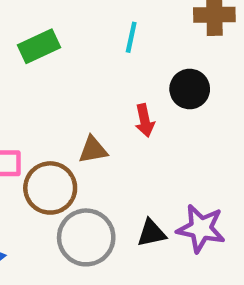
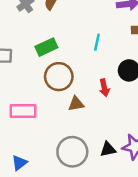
brown circle: (50, 188) -> (59, 77), moved

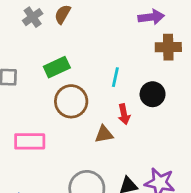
cyan line: (97, 42) -> (115, 77), moved
brown triangle: (76, 104) -> (104, 134), moved

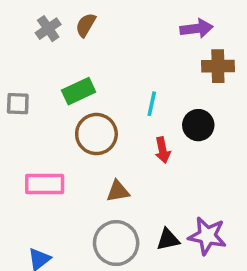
brown triangle: (104, 134) -> (118, 191), moved

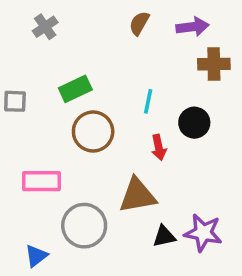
brown semicircle: (86, 25) -> (139, 23), moved
brown triangle: (118, 191) -> (137, 195), moved, size x1.6
gray circle: (116, 243) -> (84, 226), moved

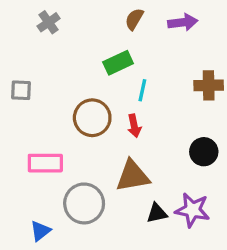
brown cross: (214, 64) -> (209, 85), moved
green rectangle: (75, 89) -> (118, 63), moved
black circle: (194, 123) -> (204, 152), moved
red arrow: (159, 147) -> (134, 126), moved

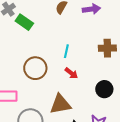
green rectangle: (118, 63) -> (24, 22), moved, turned 60
red arrow: (134, 126) -> (71, 73), moved, turned -40

